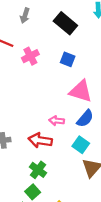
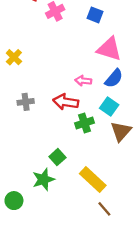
green cross: (38, 170) -> (84, 123), moved, turned 35

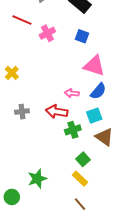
cyan square: (109, 107) -> (94, 116), turned 35
brown triangle: (121, 131) -> (104, 137), turned -36
green square: (57, 157) -> (83, 159), moved
yellow rectangle: (93, 179) -> (80, 179), size x0.7
brown line: (104, 209) -> (80, 204), moved

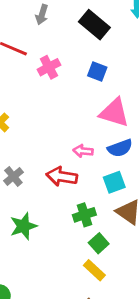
blue semicircle: (98, 91) -> (120, 148), turned 30
gray cross: (22, 112) -> (13, 177), turned -32
green cross: (73, 130) -> (84, 215), moved
green star: (37, 179) -> (23, 226), moved

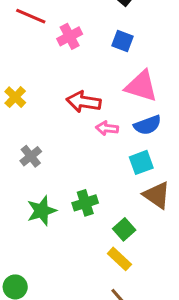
red arrow: (62, 177) -> (84, 102), moved
green cross: (84, 215) -> (85, 203), moved

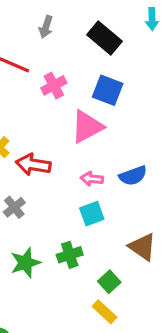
blue square: (123, 41) -> (108, 90), size x1.4
pink triangle: (141, 86) -> (87, 127), moved, turned -45
red arrow: (84, 102) -> (33, 165), moved
cyan square: (141, 162) -> (92, 214), moved

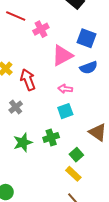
blue square: (108, 90) -> (87, 38), moved
red arrow: (33, 165) -> (28, 80), turned 60
blue semicircle: (133, 176) -> (89, 68), moved

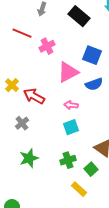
red arrow: (28, 80) -> (34, 96), turned -40
green cross: (51, 137) -> (68, 160), moved
green square: (76, 155) -> (91, 169), moved

